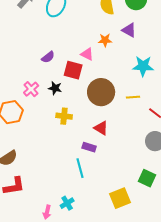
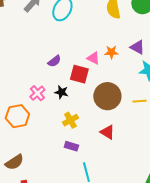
purple triangle: (129, 30) -> (137, 47), moved
orange star: (105, 40) -> (111, 52), moved
yellow cross: (64, 116) -> (70, 120), turned -35
purple rectangle: (89, 147) -> (71, 146), moved

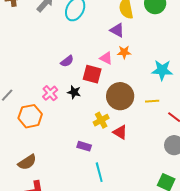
purple triangle: (137, 47) -> (117, 30), moved
yellow cross: (70, 120) -> (101, 120), moved

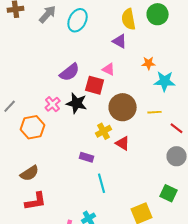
orange star: (124, 52) -> (149, 63), moved
purple semicircle: (67, 61) -> (70, 72), size x1.5
black star: (74, 92) -> (77, 103), size x1.5

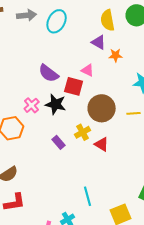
gray arrow: (48, 14) -> (27, 15), turned 42
orange star: (149, 63) -> (116, 55), moved
purple semicircle: (70, 72) -> (49, 73), turned 75
purple rectangle: (87, 157) -> (59, 142), moved, turned 32
cyan line: (102, 183) -> (88, 196), moved

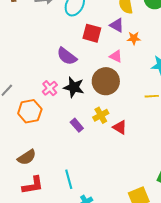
pink triangle: (88, 70) -> (116, 56), moved
red square: (74, 86) -> (92, 33), moved
brown circle: (102, 108) -> (106, 81), moved
cyan line: (88, 196) -> (69, 179), moved

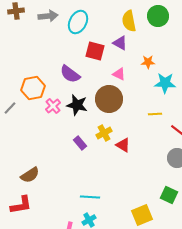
orange star: (134, 38) -> (148, 62), moved
orange hexagon: (30, 111) -> (33, 88), moved
cyan line: (69, 179) -> (90, 197), moved, turned -72
red L-shape: (33, 185) -> (21, 205), moved

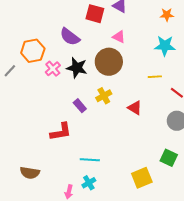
orange star: (148, 62) -> (167, 15), moved
red triangle: (123, 145) -> (135, 108), moved
brown semicircle: (30, 175) -> (30, 173), moved, turned 42
red L-shape: (21, 205) -> (61, 132), moved

